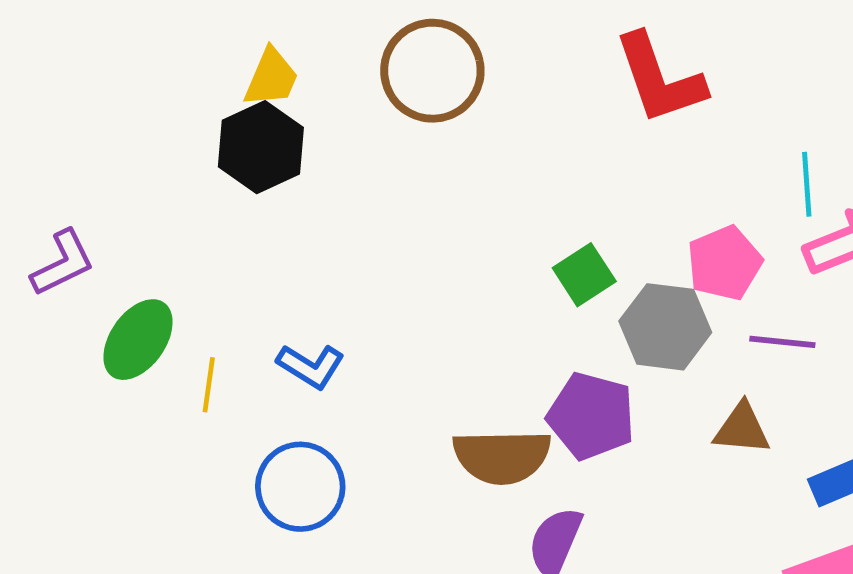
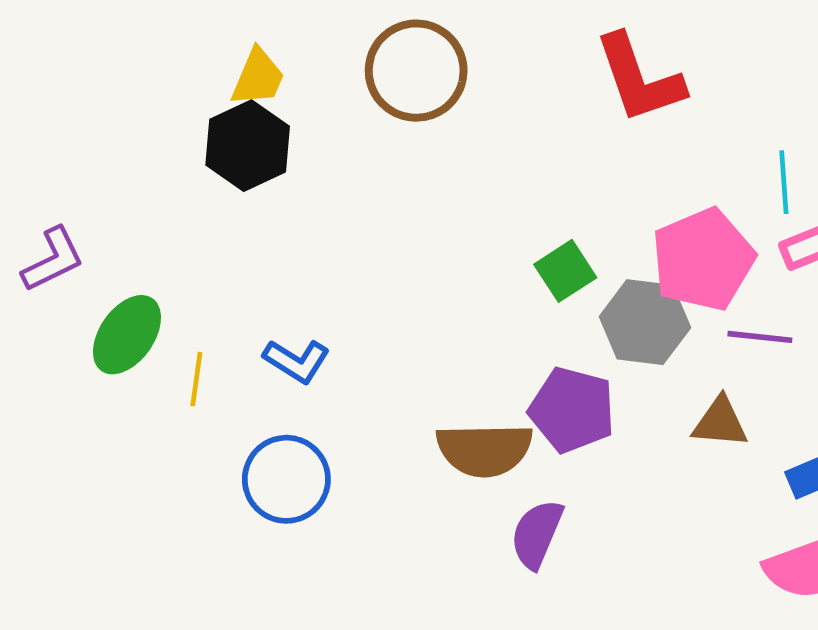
pink pentagon: (724, 263) -> (703, 260), size x1.4

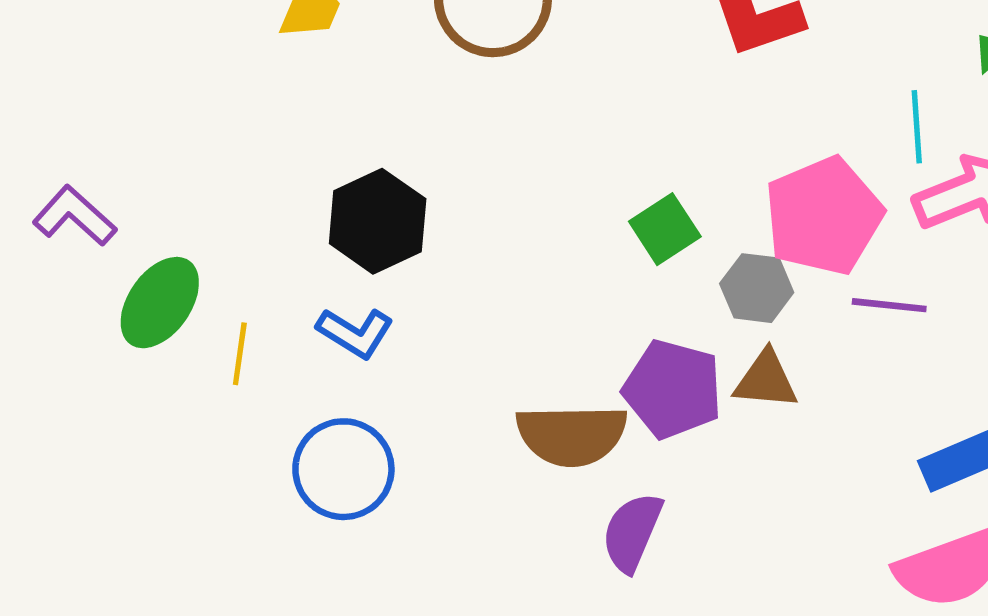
black hexagon: (248, 146) -> (378, 221), moved
purple L-shape: (53, 260) -> (74, 216), turned -112
gray hexagon: (645, 322) -> (757, 288), size x0.7
brown triangle: (720, 422) -> (766, 380), moved

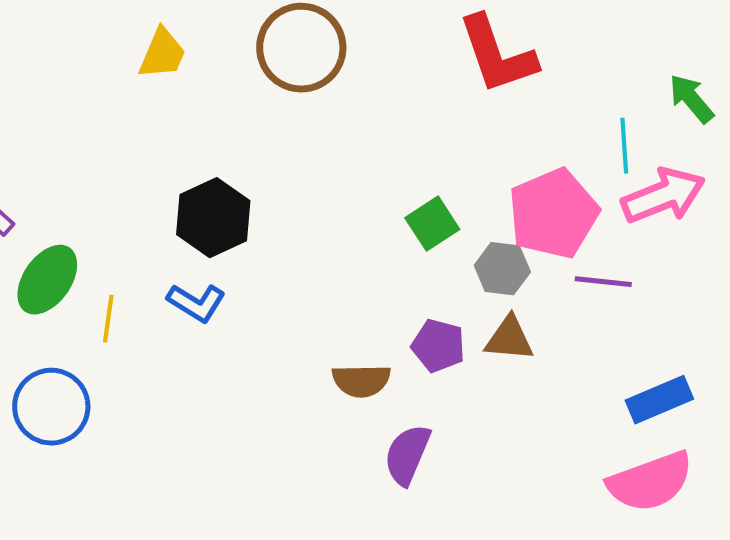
purple pentagon: (673, 389) -> (438, 346), size x0.7
brown semicircle: (572, 435) -> (361, 381), size x0.7
blue circle: (343, 469) -> (51, 407), moved

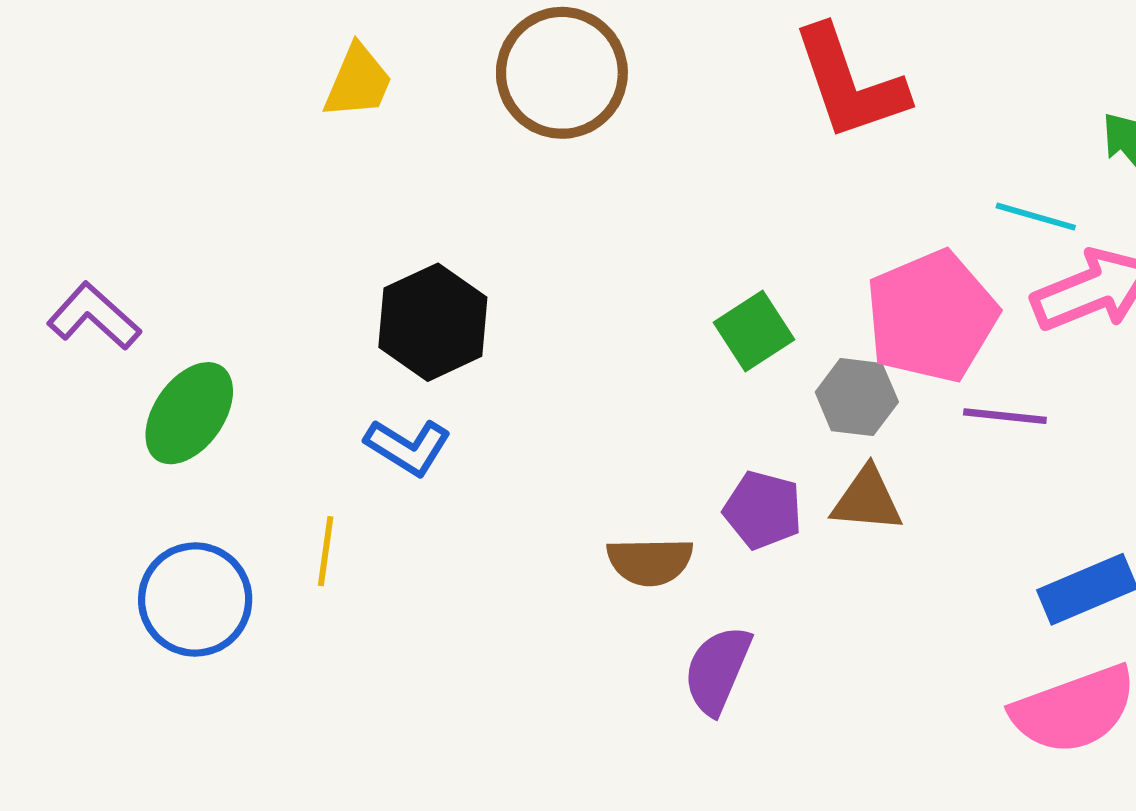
cyan line: (624, 146) -> (1036, 217), turned -70
yellow line: (108, 319) -> (326, 551), moved

